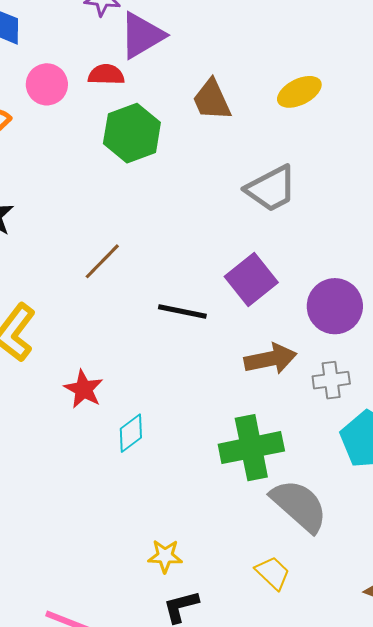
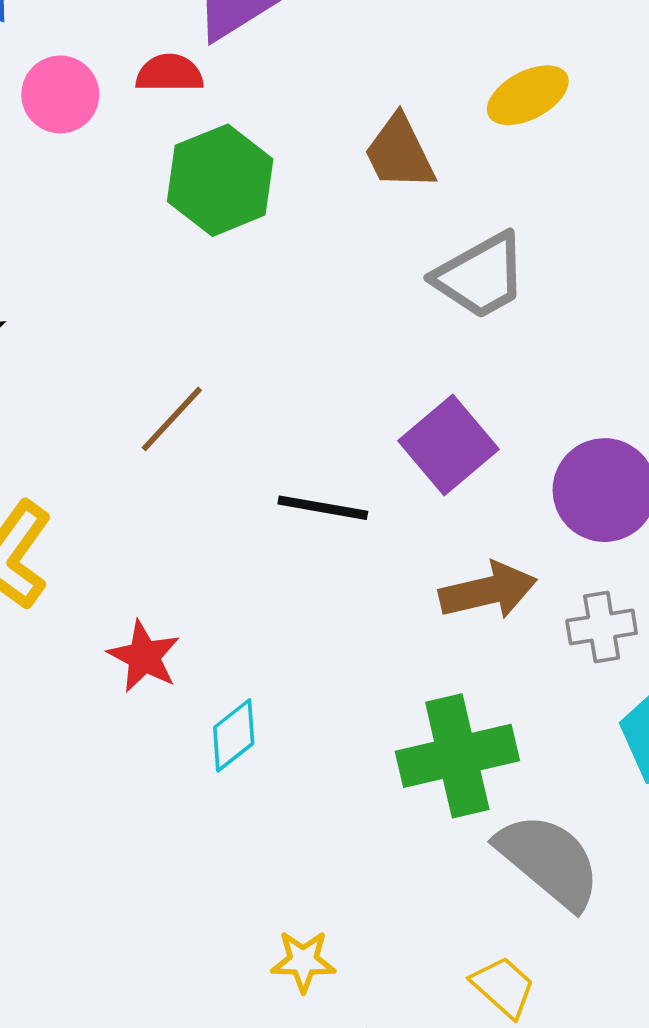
brown trapezoid: (212, 100) -> (399, 153), moved

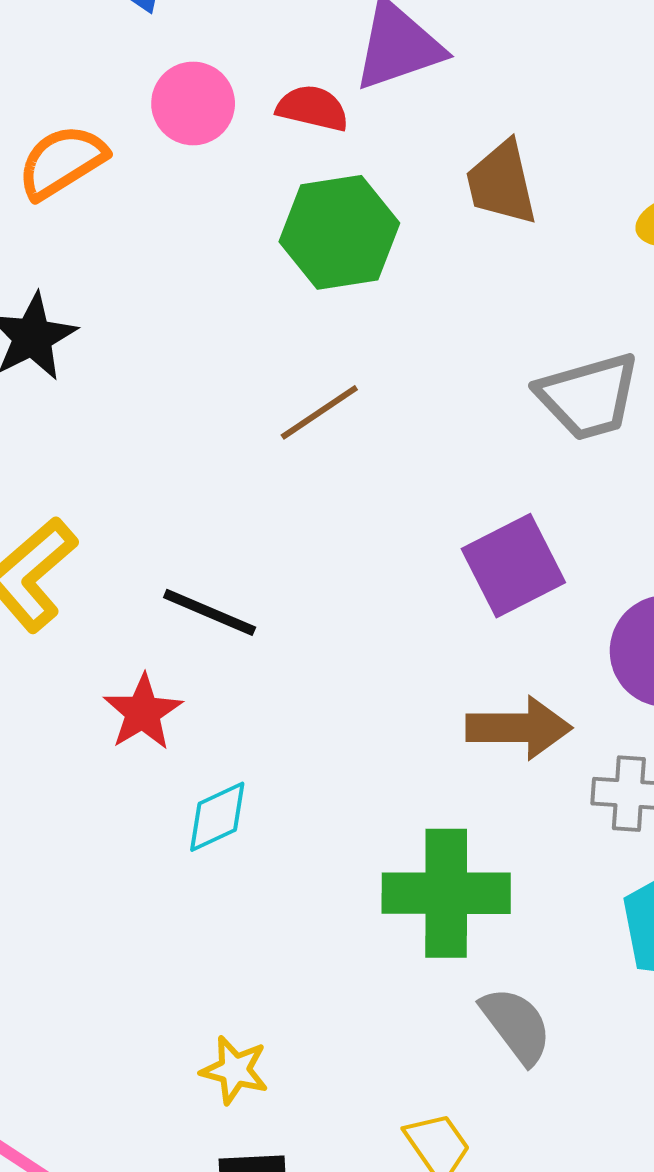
brown trapezoid: (399, 153) -> (502, 183), moved
brown line: (172, 419) -> (319, 412), moved
black line: (323, 508) -> (210, 612), moved
gray semicircle: (549, 861) -> (516, 1025), size x0.7

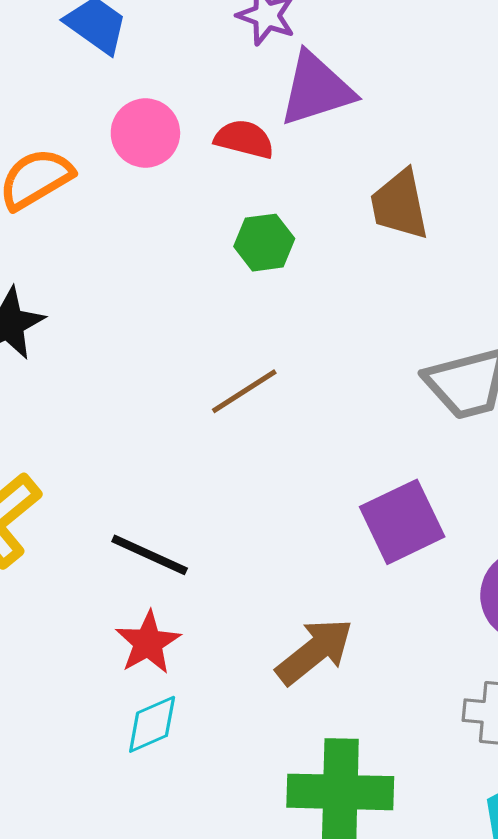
green hexagon: (339, 232) -> (264, 243), size x0.6
red star: (143, 712) -> (148, 643), moved
brown arrow: (519, 728) -> (315, 651), moved, turned -40

